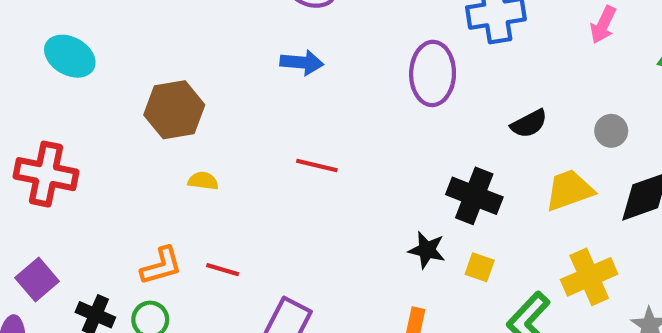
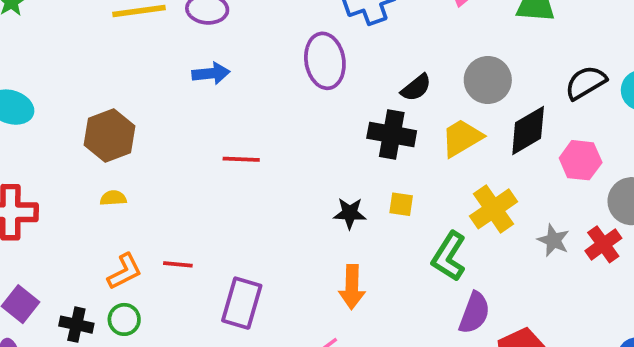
gray circle: (611, 131) -> (488, 80), size x1.6
yellow semicircle: (203, 181) -> (113, 198), moved
black cross: (474, 196) -> (392, 134), moved
yellow square: (480, 267) -> (401, 204), moved

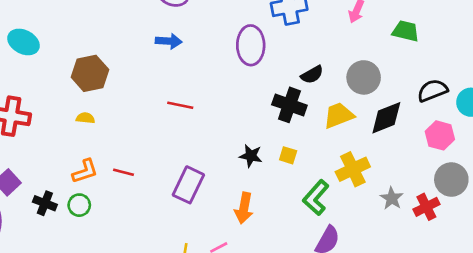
pink hexagon: (581, 160) -> (440, 135), moved
purple rectangle: (242, 303) -> (188, 185), moved

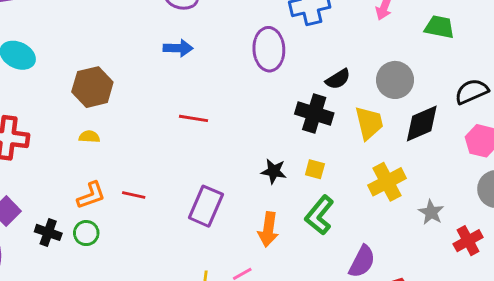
yellow trapezoid: (339, 115) -> (369, 123), turned 100
green L-shape: (316, 198) -> (319, 215), moved
red cross: (426, 207) -> (468, 241), moved

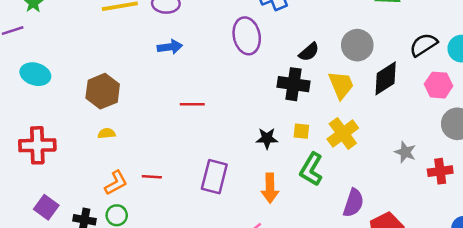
yellow cross: (387, 182) -> (343, 134), moved
red cross: (468, 241) -> (440, 171), turned 30

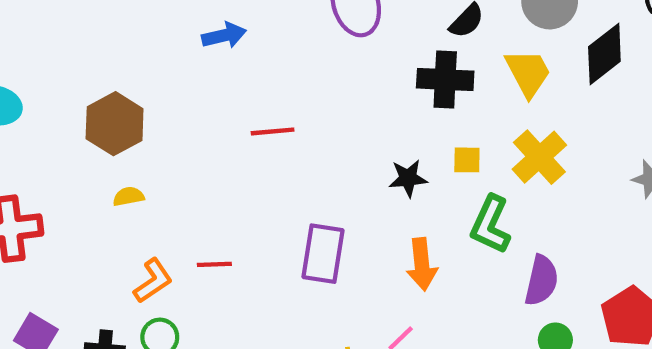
purple semicircle: (353, 203) -> (541, 280), moved

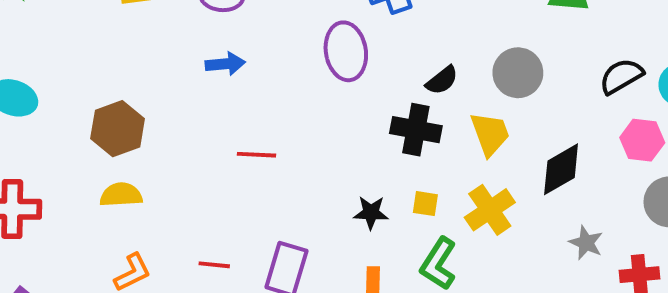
black diamond: (604, 54) -> (561, 169), moved
yellow semicircle: (128, 196) -> (121, 195), size x1.5
red line: (214, 264) -> (214, 265), moved

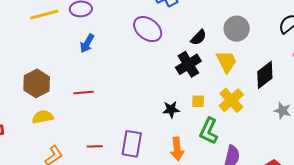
purple ellipse: (346, 51) -> (148, 29), turned -36
blue arrow: (225, 64) -> (87, 43), turned 132
black cross: (416, 130) -> (188, 64), turned -35
red line: (257, 155) -> (83, 92), moved

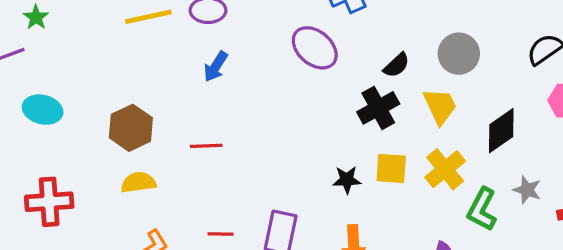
yellow square: (198, 101) -> (391, 168), size x1.5
green L-shape: (209, 131) -> (482, 209), moved

